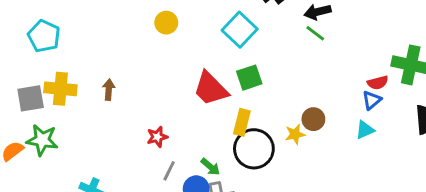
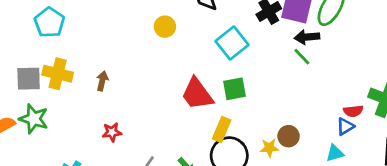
red star: (157, 137) -> (112, 132), moved

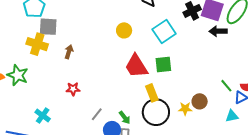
yellow circle: (165, 27) -> (124, 30), moved
green line: (302, 57) -> (226, 86), moved
gray square: (29, 79) -> (48, 27), moved
yellow rectangle: (222, 129) -> (152, 93), turned -48

